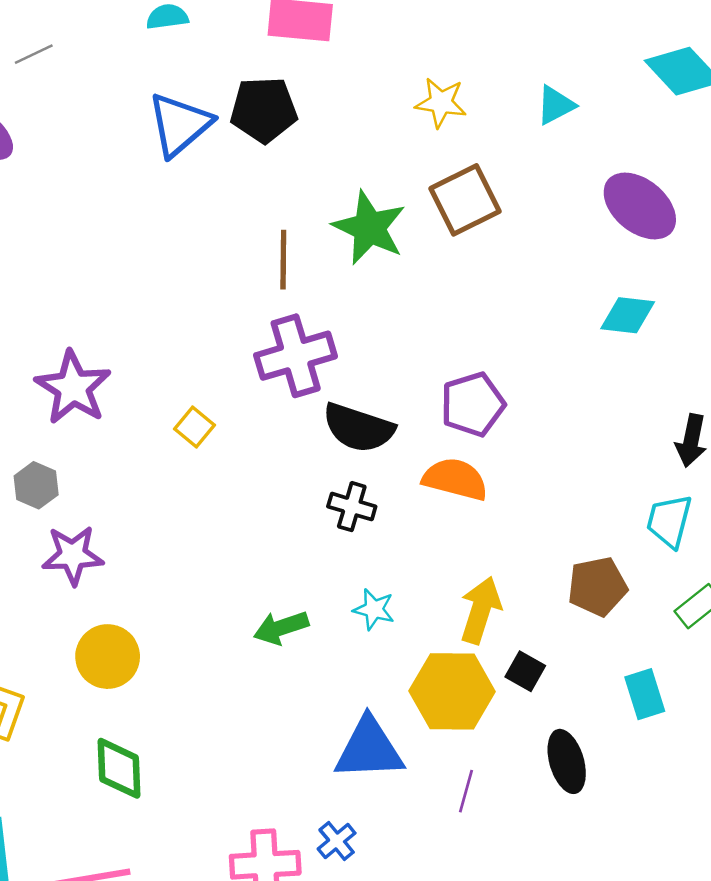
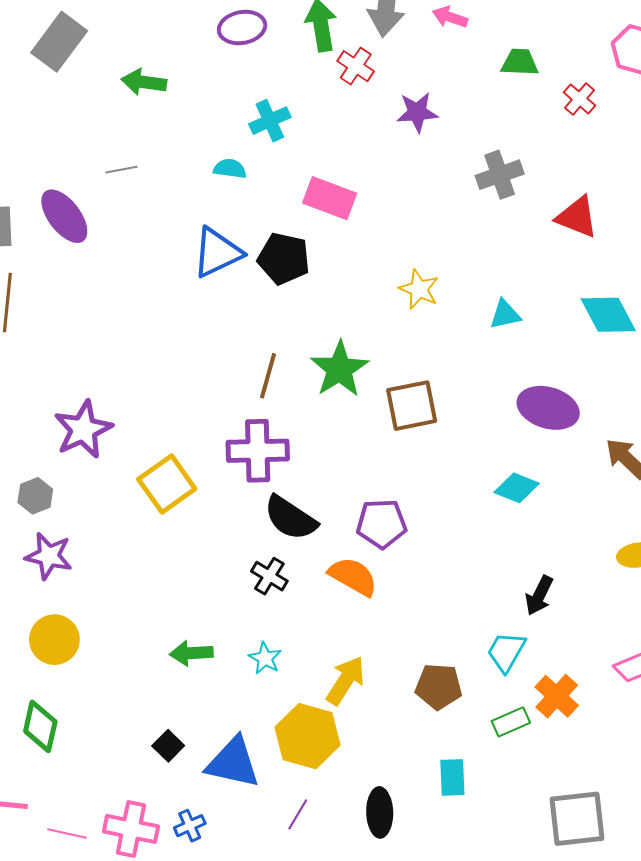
brown square: (465, 200) -> (412, 406), moved
purple ellipse: (640, 206) -> (548, 408), turned -38
yellow square: (195, 427) -> (167, 484), size x1.8
black square: (525, 671) -> (168, 746), moved

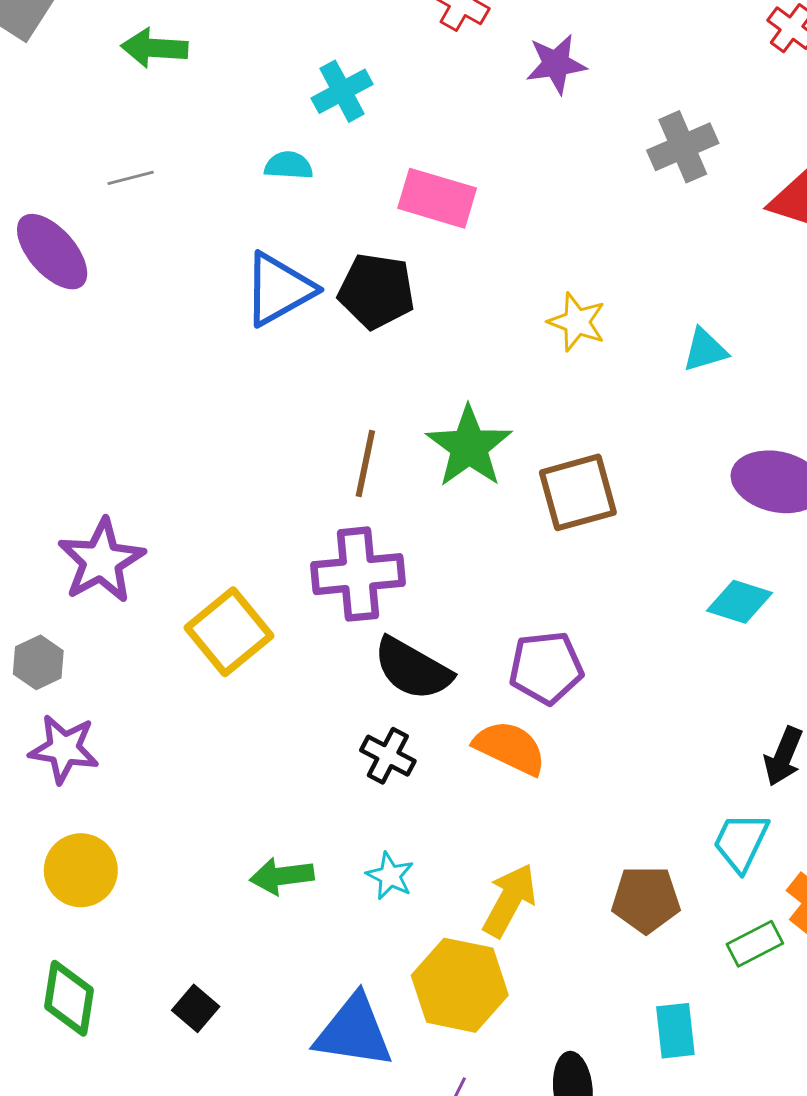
black square: (168, 746) -> (196, 1008), moved

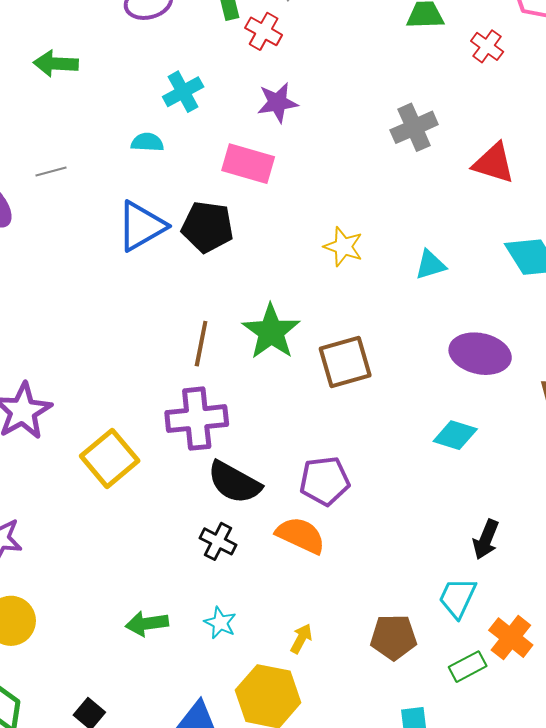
purple star: (556, 64) -> (278, 103), moved
gray line: (131, 178) -> (51, 172), moved
yellow arrow: (510, 900) -> (301, 639), size x0.6

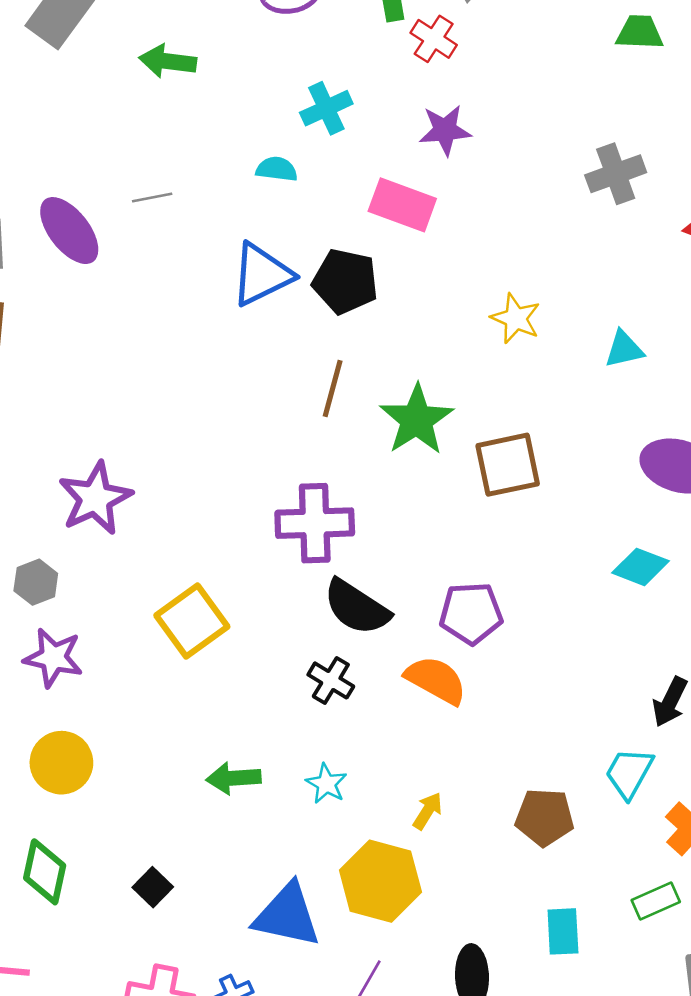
brown line: (201, 344) -> (333, 389), moved
yellow square: (110, 458) -> (192, 621), moved
green rectangle: (468, 667) -> (656, 901), moved

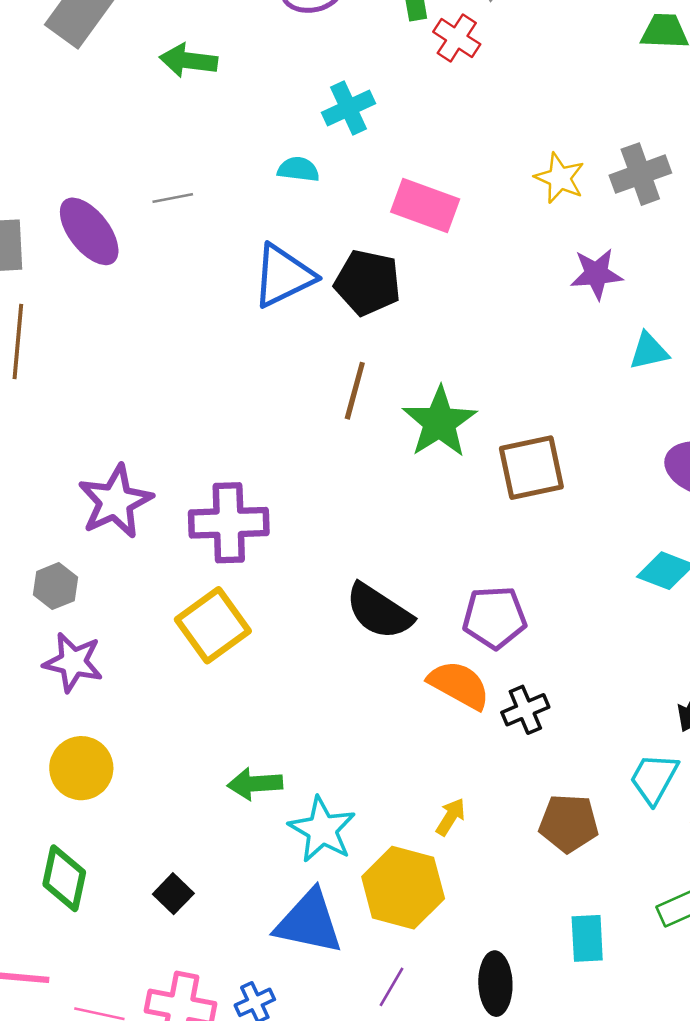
purple star: (445, 130) -> (596, 274), moved
yellow star: (516, 318) -> (560, 178), moved
purple cross: (315, 523) -> (229, 523), moved
black cross: (331, 680) -> (525, 710), moved, turned 36
cyan star: (326, 784) -> (322, 830), moved, size x1.6

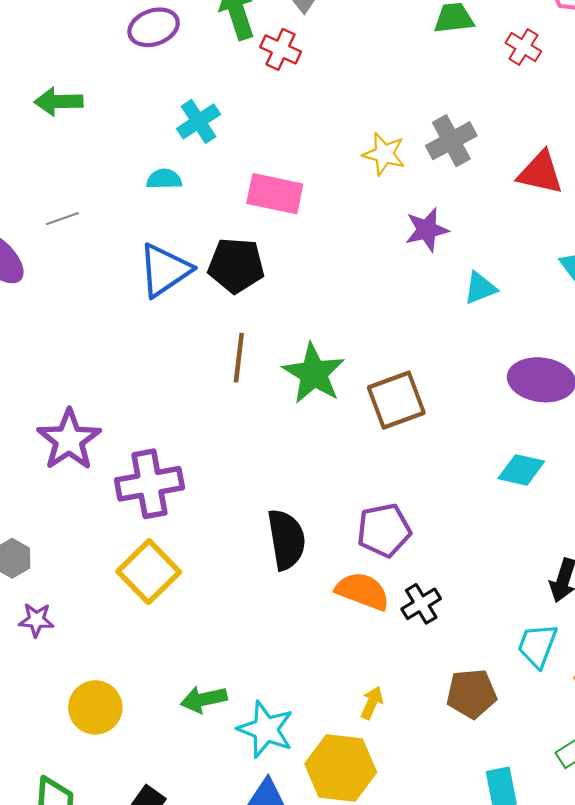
purple star: (115, 501) -> (69, 440), moved
black semicircle: (379, 611) -> (286, 539), turned -124
purple star: (73, 662) -> (36, 620), size x0.7
yellow circle: (81, 768) -> (95, 707), moved

